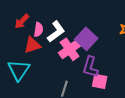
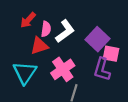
pink cross: (70, 49) -> (63, 69), moved
pink square: (100, 81) -> (111, 54), moved

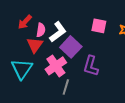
purple square: (97, 39) -> (71, 47), moved
red triangle: (39, 46) -> (35, 45), turned -36
pink square: (111, 54) -> (99, 26), moved

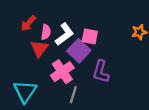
pink square: (99, 26) -> (90, 36), moved
cyan triangle: (22, 69) -> (25, 91), moved

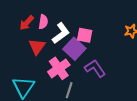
pink semicircle: (46, 32) -> (43, 22), moved
purple L-shape: (101, 72) -> (95, 68), turned 130

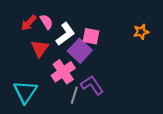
pink semicircle: (43, 22) -> (46, 22), turned -40
purple L-shape: (95, 68) -> (92, 85), moved

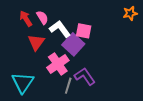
red arrow: (29, 23) -> (26, 19), turned 105
orange star: (141, 32) -> (130, 13), moved
white L-shape: (65, 34) -> (60, 29), turned -90

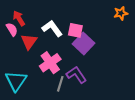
pink semicircle: (42, 17) -> (12, 29), moved
purple square: (73, 44) -> (83, 44), moved

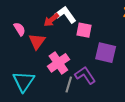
red arrow: (19, 18) -> (51, 20), moved, turned -98
white L-shape: (52, 28) -> (66, 15), moved
purple square: (83, 44) -> (106, 53), moved, turned -30

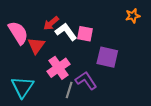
white L-shape: (66, 15) -> (66, 32), moved
pink semicircle: (19, 29) -> (18, 33), size x1.6

